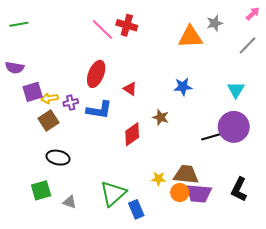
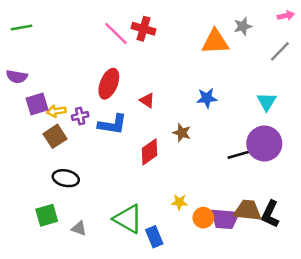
pink arrow: (253, 14) -> (286, 16), turned 32
brown trapezoid: (186, 175) -> (248, 210), moved
green triangle: (113, 194) -> (128, 219), turned -48

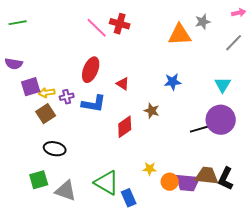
gray triangle: (79, 228) -> (66, 191), size x1.6

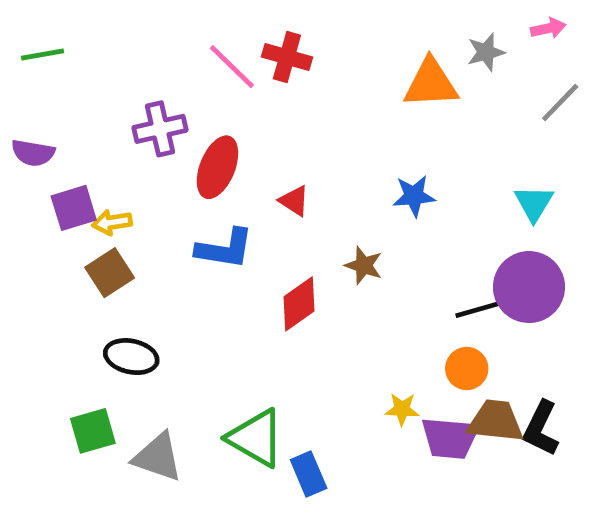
pink arrow: (239, 13) -> (548, 28), moved
purple cross: (67, 97) -> (160, 129), moved, size x1.5
yellow star: (150, 169) -> (402, 409), moved
orange circle: (170, 182) -> (467, 369), moved

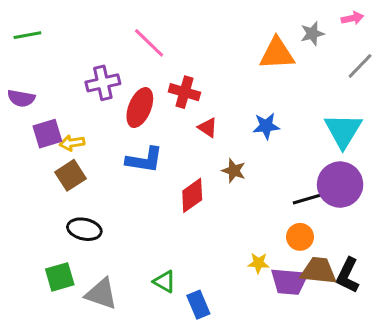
red cross: (287, 57) -> (184, 92), moved
red triangle: (294, 201) -> (208, 128), moved
cyan triangle: (534, 203) -> (343, 131), size x1.5
green triangle: (256, 438) -> (164, 282), size x0.6

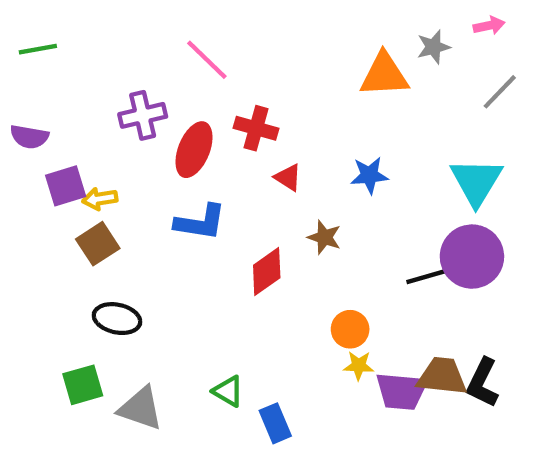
orange circle: (300, 237) -> (350, 329), moved

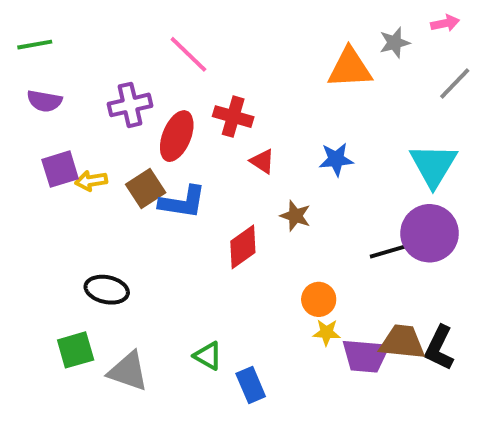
purple semicircle: (29, 137) -> (44, 101), moved
brown square: (98, 244) -> (146, 189), moved

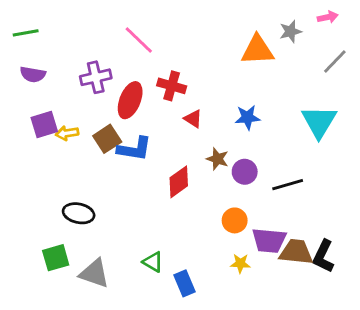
purple circle: (430, 233) -> (245, 172), moved, size x0.6
yellow star: (326, 332) -> (240, 263), moved
purple trapezoid: (365, 356) -> (269, 240), moved

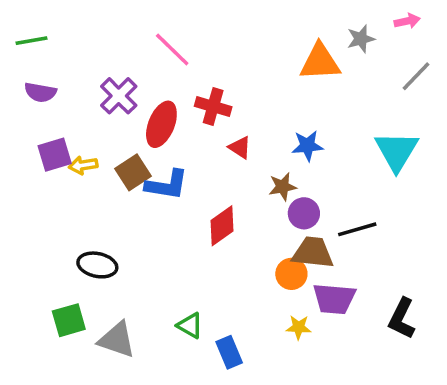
purple cross: (96, 77) -> (119, 96), turned -32
brown star: (217, 159) -> (283, 187), moved, turned -30
brown trapezoid: (296, 252) -> (313, 253), moved

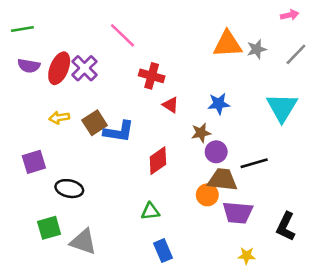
gray star: (361, 39) -> (257, 49), moved
red ellipse: (161, 124) -> (59, 68), moved
purple square: (55, 155) -> (34, 162), moved
green triangle: (190, 326) -> (150, 211), moved, turned -36
yellow star: (299, 327) -> (247, 256), moved

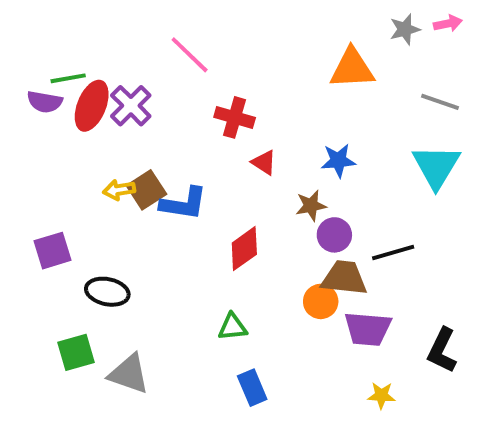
green line: (22, 29) -> (68, 78), moved
gray star: (257, 49) -> (405, 29), moved
gray line: (296, 54) -> (440, 102), moved, turned 65
yellow arrow: (59, 118) -> (119, 190), moved

